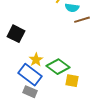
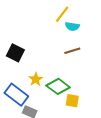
brown line: (82, 20) -> (72, 51), moved
blue rectangle: (30, 75) -> (16, 95), moved

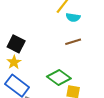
yellow star: (36, 79) -> (14, 62), moved

